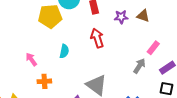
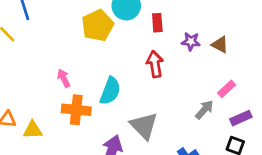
yellow pentagon: (50, 16) -> (98, 25), turned -30
cyan semicircle: (64, 51) -> (110, 91), moved, size x1.5
orange cross: (44, 81) -> (76, 110), size x1.5

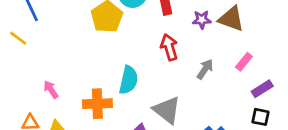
brown triangle: (220, 45) -> (231, 19), size x1.5
pink arrow: (64, 78) -> (51, 90), moved
gray arrow: (204, 110) -> (205, 69), moved

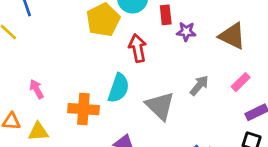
purple star: (202, 20) -> (186, 32), moved
red arrow: (169, 47) -> (138, 48), moved
gray triangle: (167, 110) -> (160, 106), moved

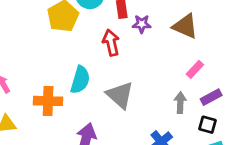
red arrow: (138, 48) -> (111, 43), moved
gray arrow: (199, 85) -> (180, 103), moved, turned -36

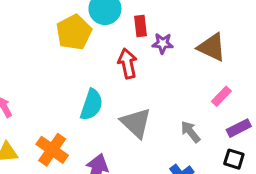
orange cross: (48, 101) -> (52, 150), moved, turned 32
gray arrow: (180, 103) -> (190, 132), moved, turned -42

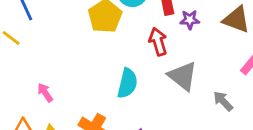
gray triangle: (136, 123) -> (183, 76), moved

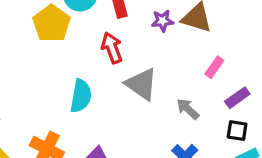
purple star: (190, 20) -> (162, 21), moved

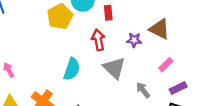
purple star: (162, 21) -> (134, 40), moved

